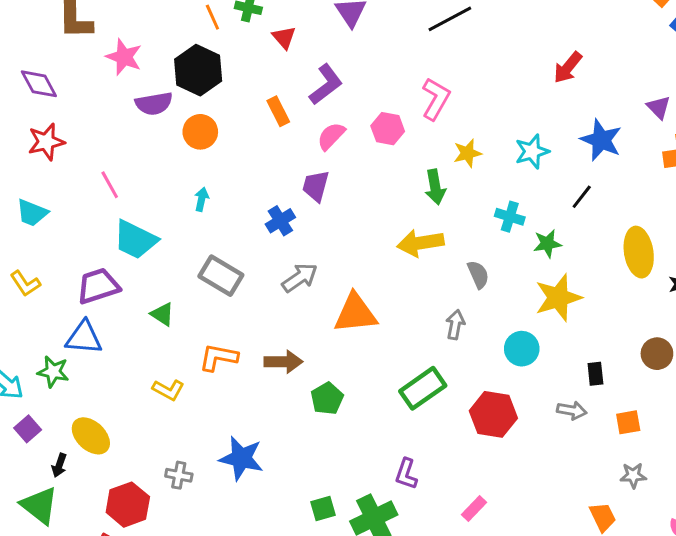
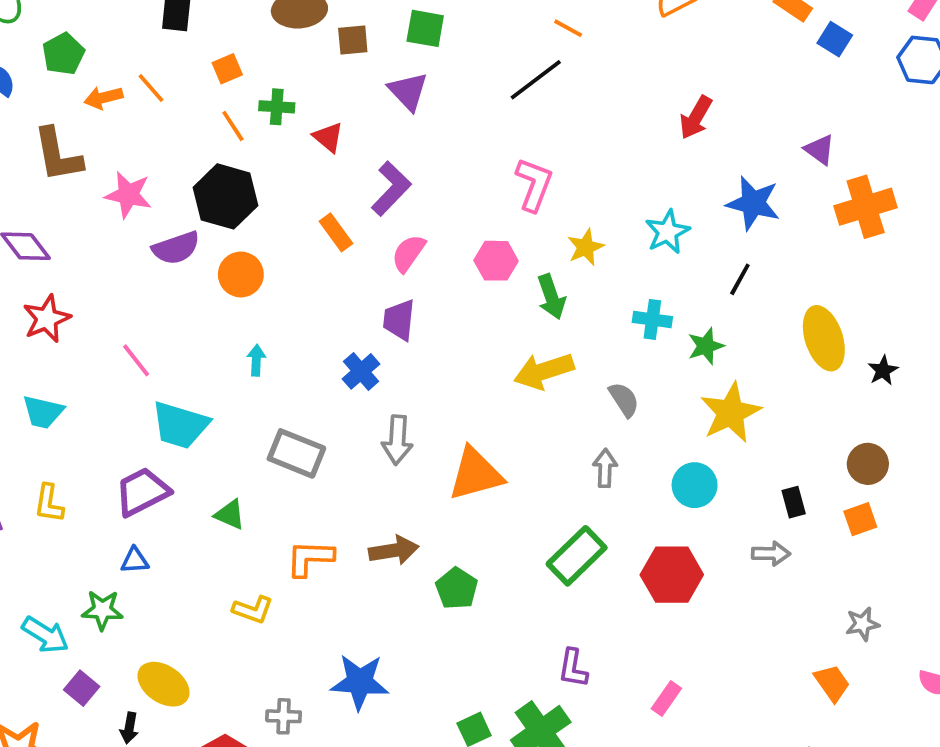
pink hexagon: (388, 129) -> (496, 261), moved
gray arrow: (300, 278) -> (397, 440), turned 138
yellow L-shape: (25, 283) -> (49, 503), turned 52
blue triangle: (84, 338) -> (135, 560), size x0.6
orange square: (628, 422) -> (860, 519), moved

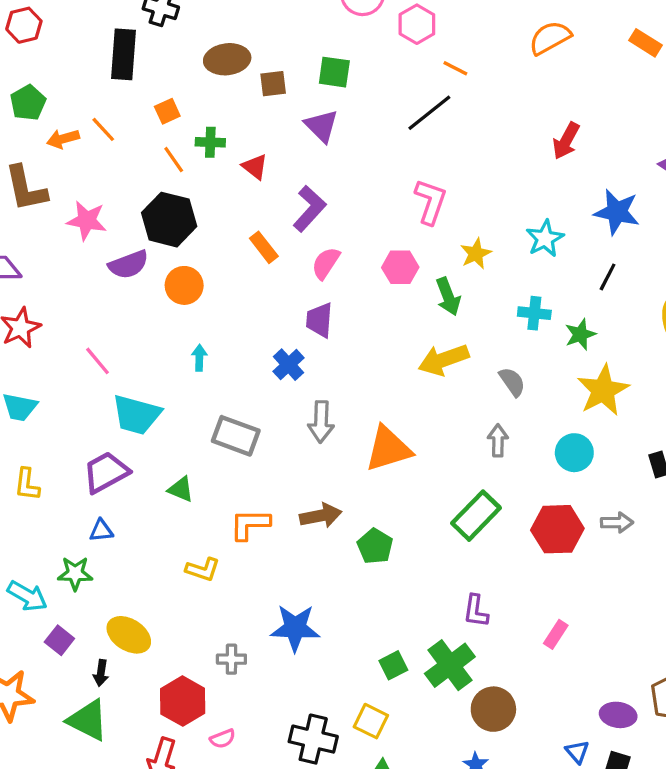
gray arrow: (771, 554) -> (617, 522), moved

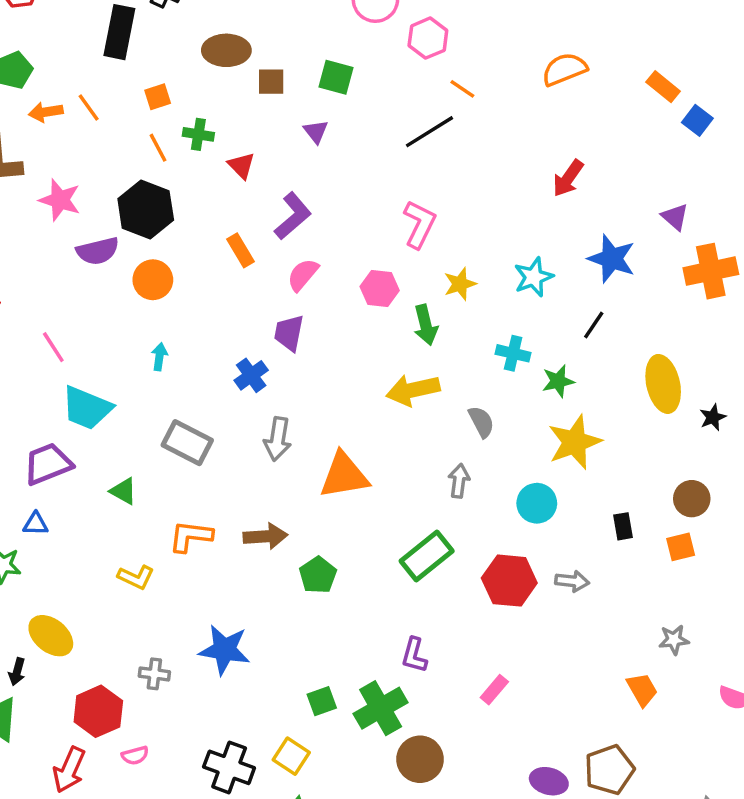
purple triangle: (321, 126) -> (316, 132), size x0.7

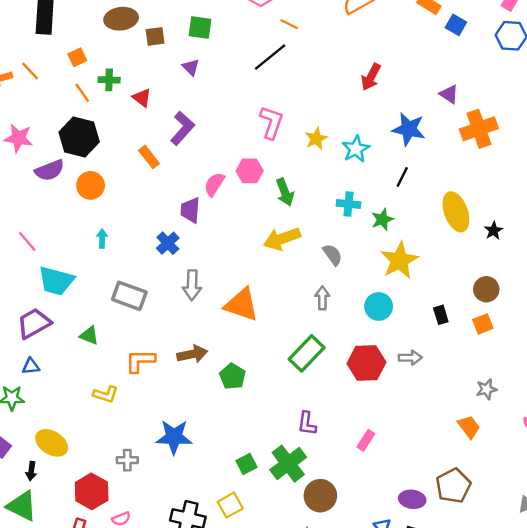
pink semicircle: (303, 275) -> (214, 184), moved
yellow star: (460, 284) -> (316, 139), moved
orange triangle: (344, 475) -> (242, 305), turned 36
yellow square: (291, 756) -> (230, 505), turned 35

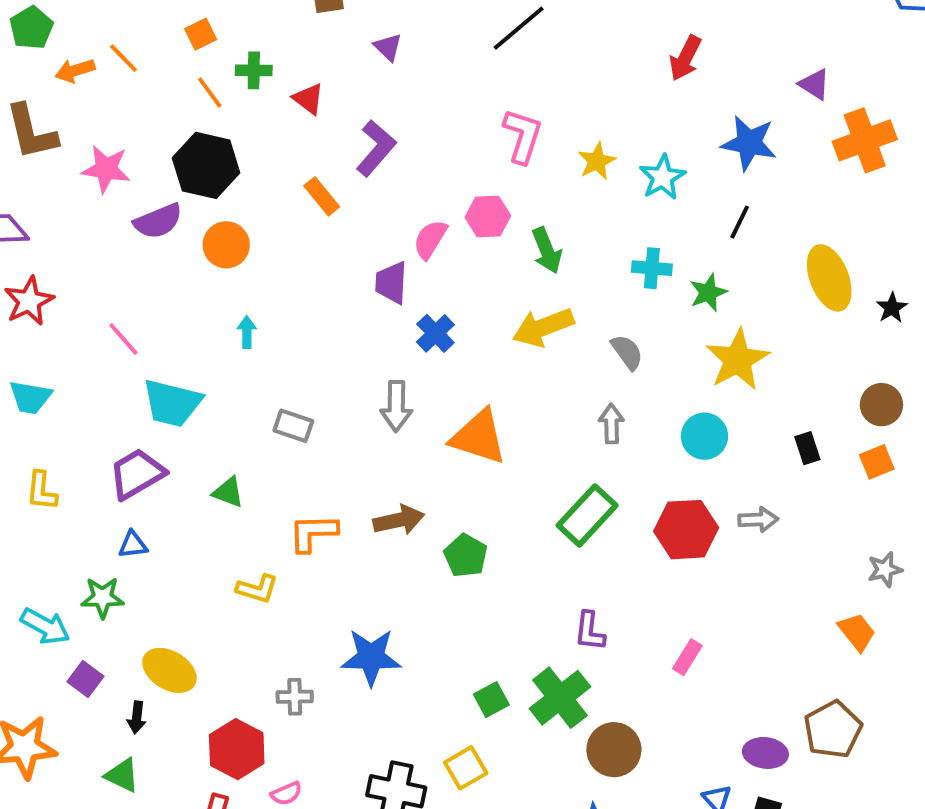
blue cross: (168, 243) -> (435, 333), moved
gray rectangle: (129, 296) -> (293, 426), size x0.7
green triangle: (22, 506) -> (122, 775), size x0.7

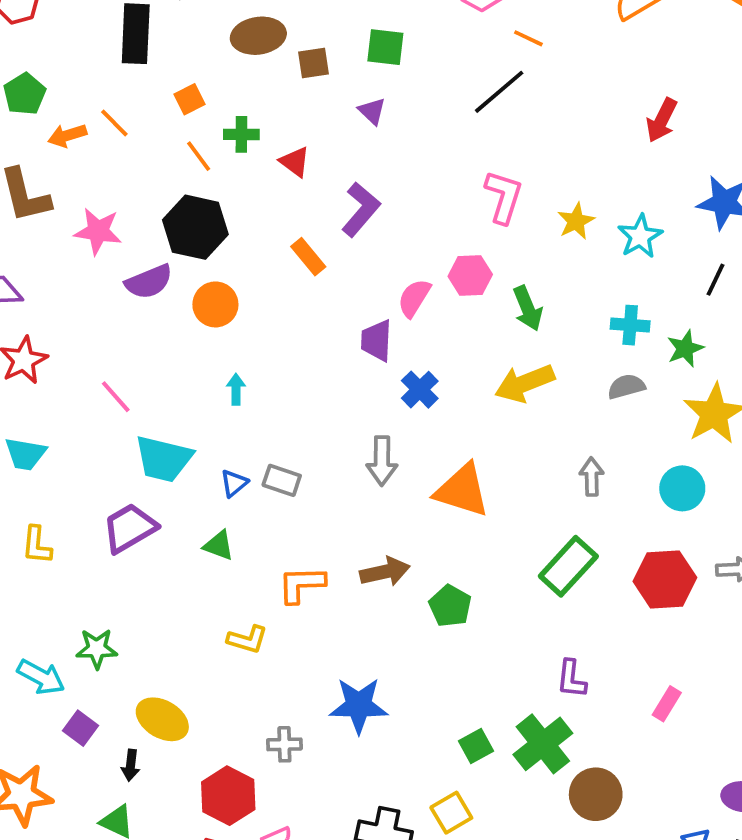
gray semicircle: (627, 352) -> (626, 387), moved, turned -69
blue triangle: (133, 545) -> (234, 483), moved, turned -32

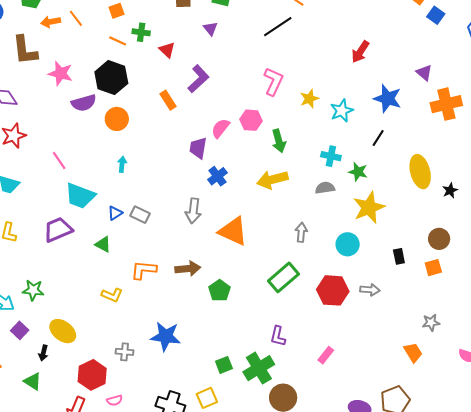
orange line: (199, 156) -> (118, 41), turned -36
green star: (685, 348) -> (358, 172), turned 30

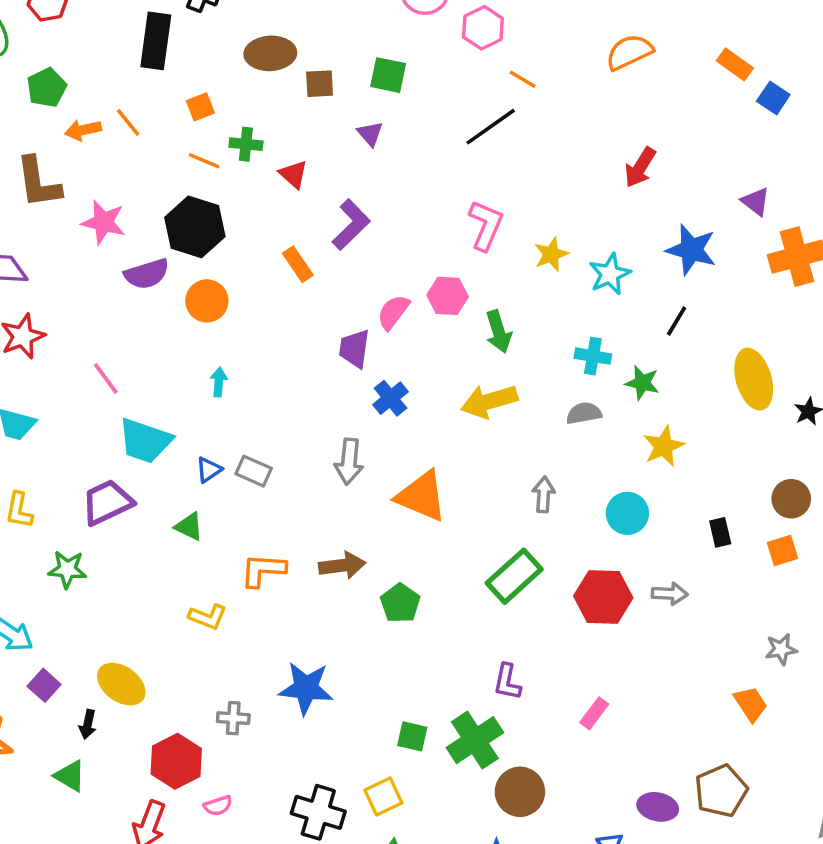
yellow star: (369, 208) -> (664, 446), size x0.7
green star: (33, 290) -> (67, 569), moved
green square: (224, 365) -> (412, 736), turned 36

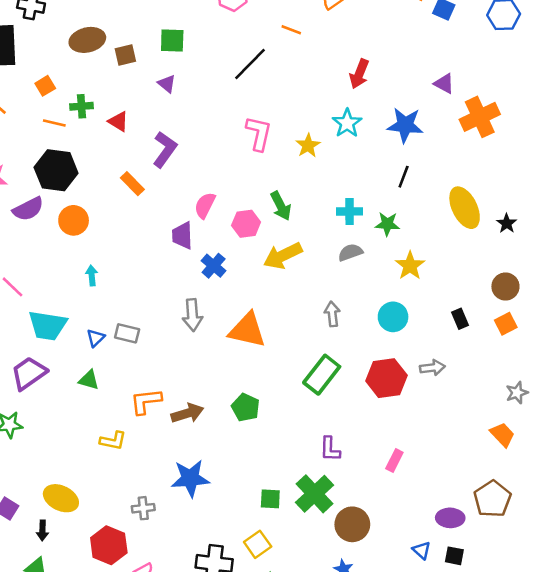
orange line: (523, 79) -> (291, 30), moved
cyan star: (610, 274) -> (347, 123), moved
pink hexagon: (448, 296) -> (246, 224), moved
brown arrow: (342, 565) -> (187, 413), moved

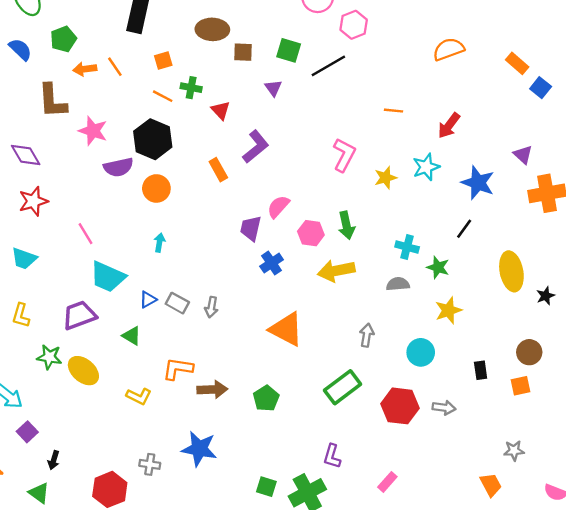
orange line: (291, 30) -> (393, 111), moved, turned -30
black line: (250, 64) -> (328, 66), moved
gray arrow: (192, 315) -> (211, 307), moved, size x0.7
yellow ellipse: (61, 498) -> (83, 371), moved

